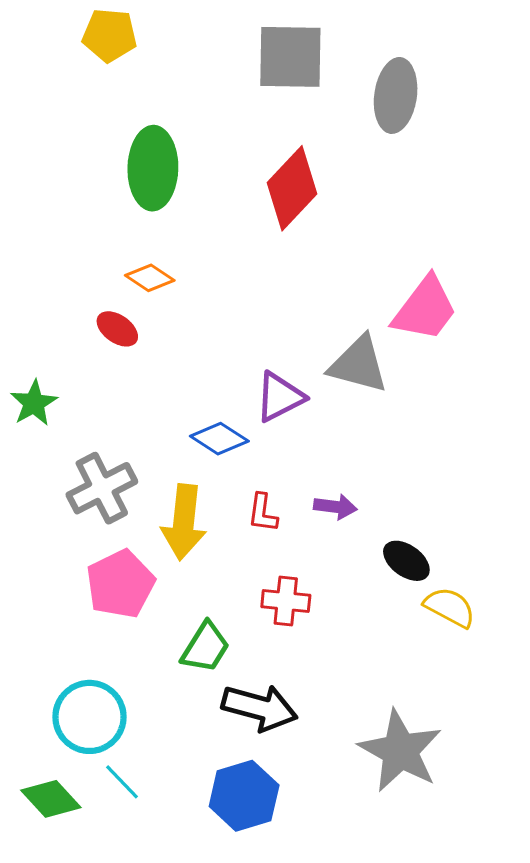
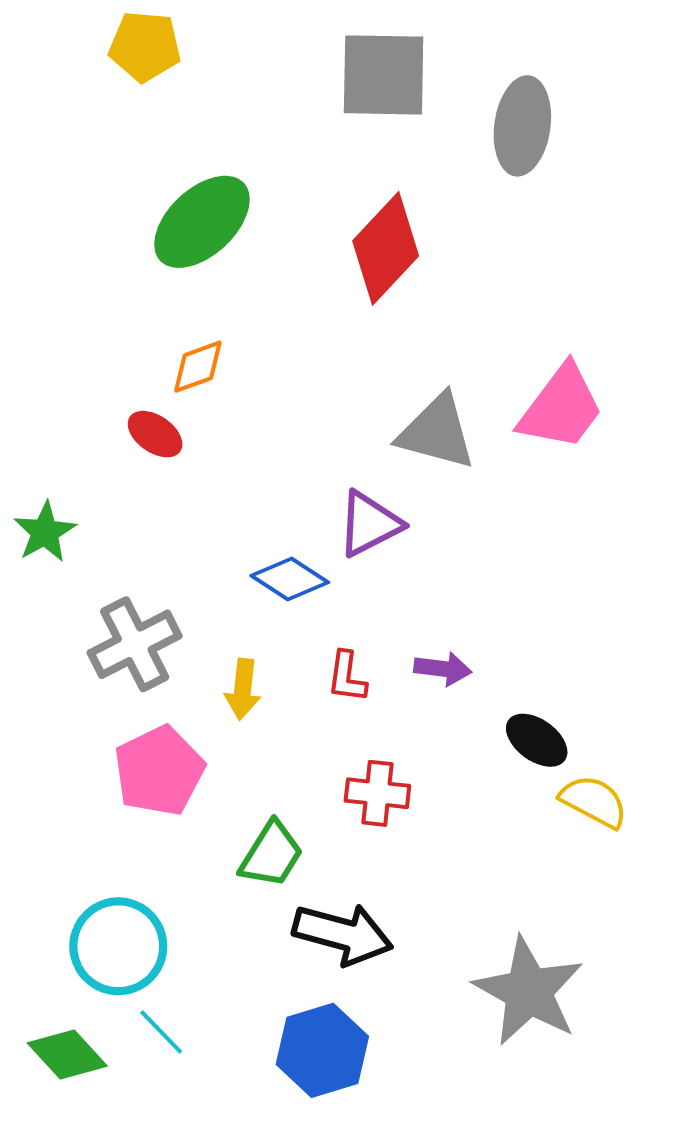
green ellipse: (153, 168) -> (202, 222), turned 46
orange diamond: (150, 278) -> (198, 367), turned -54
gray triangle: (358, 364) -> (437, 432), moved
yellow arrow: (184, 522) -> (243, 689), size x0.6

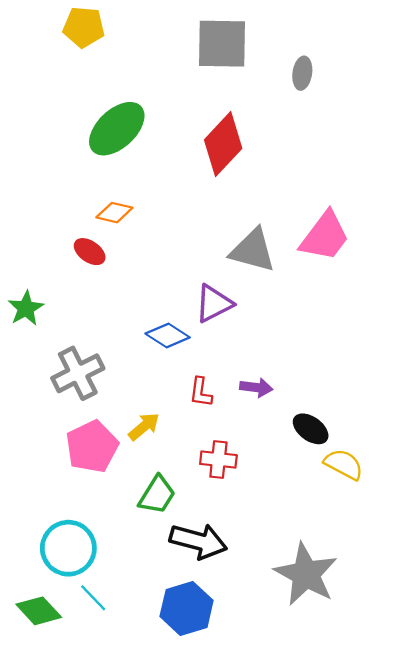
gray ellipse: (522, 126) -> (302, 73), size x0.6
orange diamond: (198, 367) -> (114, 213), turned 33
yellow arrow: (243, 689) -> (144, 426), moved, turned -136

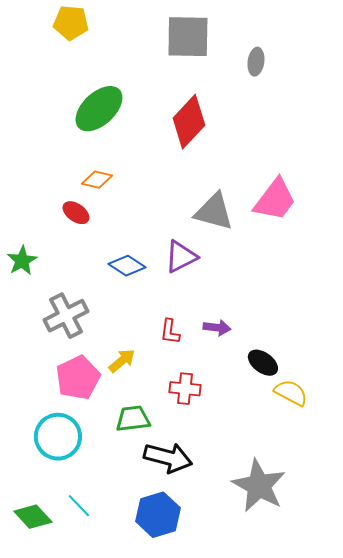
blue diamond: (168, 335) -> (127, 266), moved
green trapezoid: (157, 495) -> (133, 419), turned -129
cyan circle: (68, 548) -> (58, 437), moved

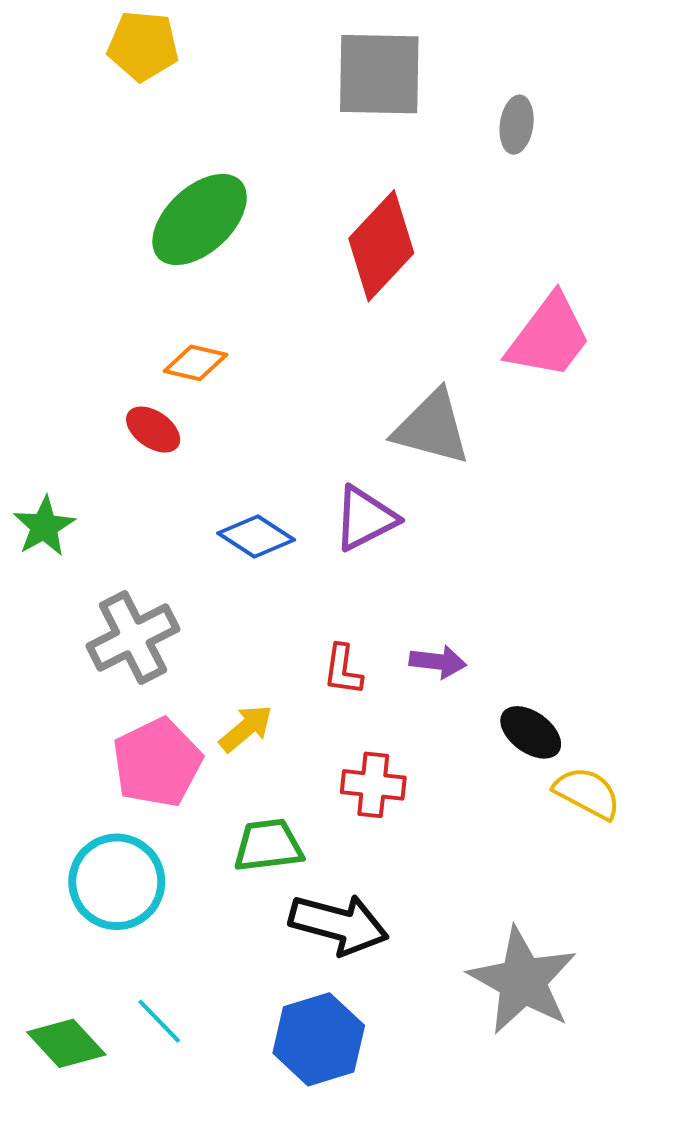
pink trapezoid: (275, 200) -> (549, 337), moved

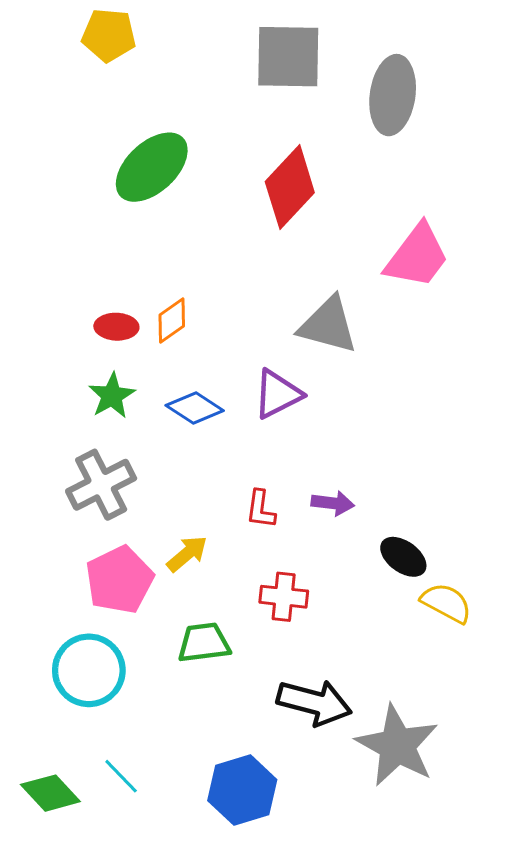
gray ellipse: (517, 125) -> (393, 95), size x1.8
orange diamond: (196, 363) -> (172, 321), moved, turned -48
red ellipse: (153, 430) -> (116, 327), turned -33
green star: (44, 526) -> (112, 396), moved
black arrow: (339, 924) -> (314, 703), moved

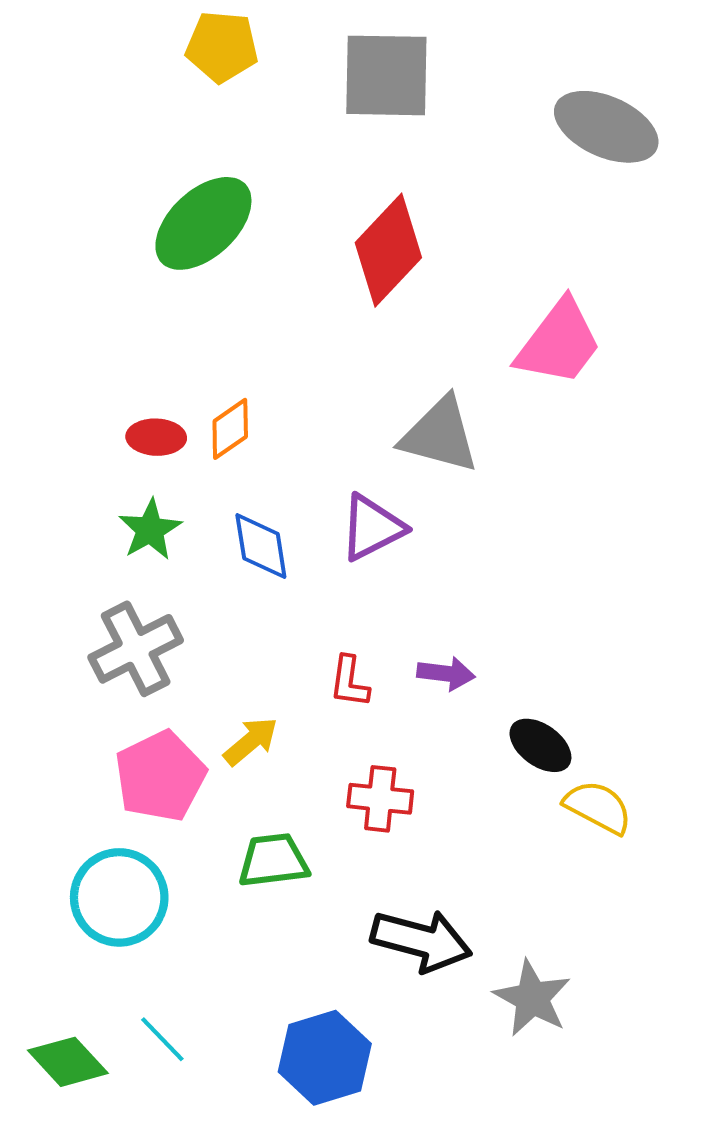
yellow pentagon: (109, 35) -> (222, 47), moved
gray ellipse: (393, 95) -> (606, 127), moved, turned -74
blue diamond: (195, 408) -> (261, 546), turned 48
gray star: (397, 746) -> (532, 998), size x0.7

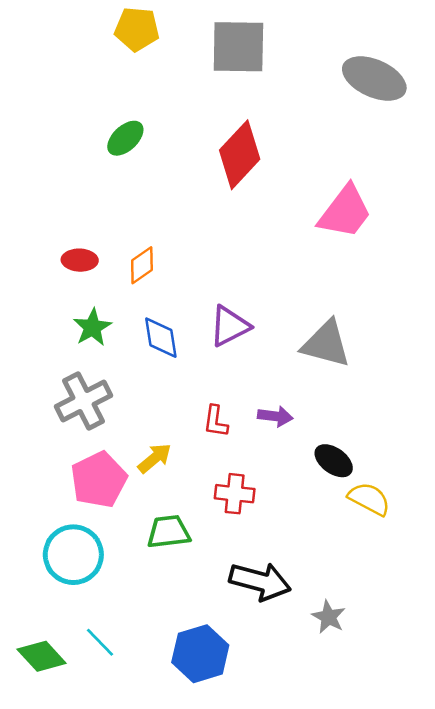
green ellipse: (203, 223) -> (125, 138), size x0.6
gray triangle: (440, 435) -> (326, 344), moved
red ellipse: (156, 437) -> (80, 260), moved
gray star: (532, 998) -> (329, 617), size x0.7

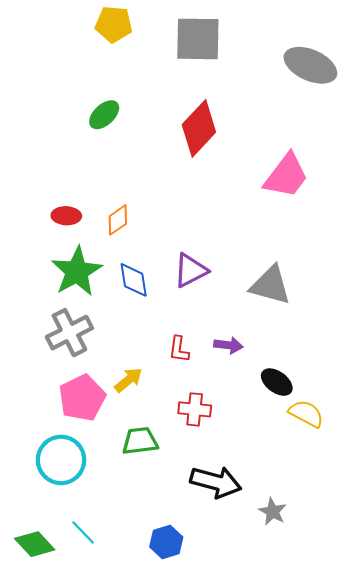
green star: (92, 327) -> (77, 272), size x1.6
blue hexagon: (200, 654) -> (166, 542), size x0.7

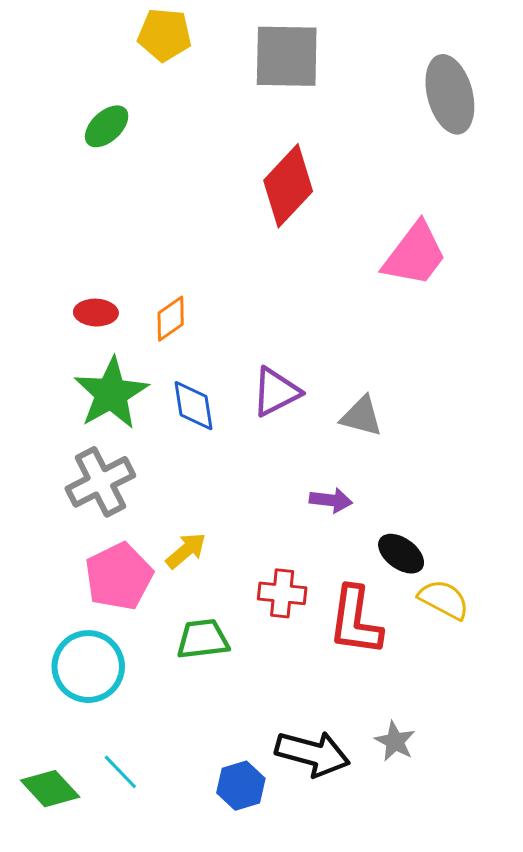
gray ellipse: (310, 65) -> (450, 94), turned 51
green ellipse: (104, 115) -> (107, 126), moved
gray triangle: (270, 285) -> (361, 416), moved, size x0.7
red L-shape: (179, 349) -> (355, 621), moved, size x1.8
black arrow: (216, 482) -> (313, 754), moved

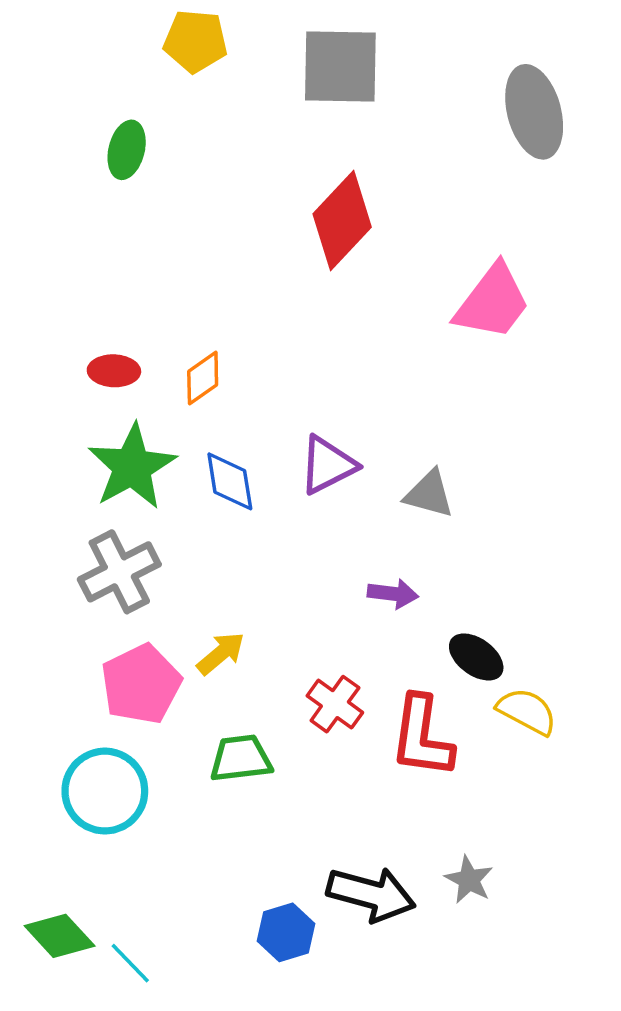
green ellipse: (107, 126) -> (127, 150), turned -33
red cross: (282, 593) -> (335, 704), turned 30
cyan line: (120, 772) -> (130, 963), moved

